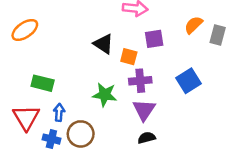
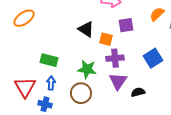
green rectangle: (43, 83) -> (49, 60), moved
brown circle: (81, 134) -> (81, 93), moved
black semicircle: (147, 138) -> (138, 92), moved

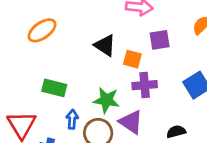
orange ellipse: (24, 18) -> (42, 30), moved
purple triangle: (118, 81) -> (131, 122), moved, turned -30
blue arrow: (51, 83) -> (72, 119), moved

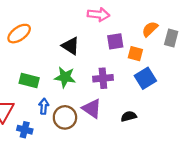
orange square: (132, 59) -> (135, 54), moved
green star: (106, 100) -> (65, 77), moved

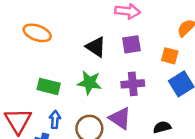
orange ellipse: (19, 34) -> (37, 33), turned 55
purple square: (115, 41) -> (131, 44), moved
blue arrow: (44, 106) -> (55, 120), moved

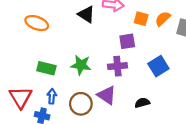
purple square: (131, 44) -> (127, 41), moved
black triangle: (96, 47) -> (86, 14), moved
orange square: (170, 56) -> (141, 19), moved

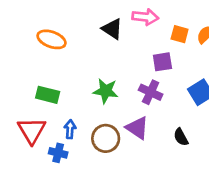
purple cross: (117, 66) -> (151, 92), turned 30
green rectangle: (46, 68) -> (48, 95), moved
black semicircle: (142, 103) -> (181, 137), turned -104

